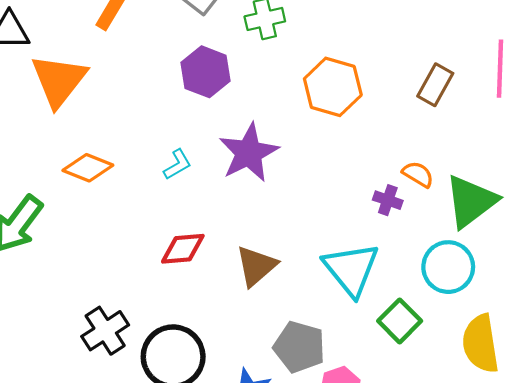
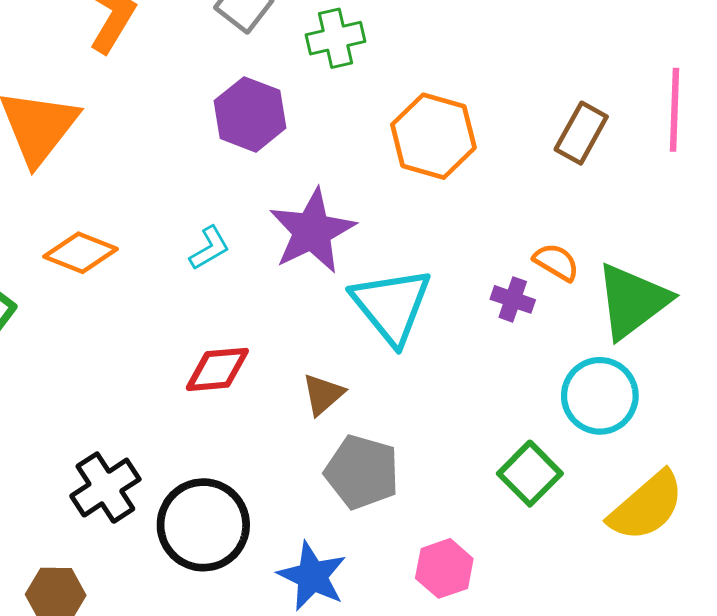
brown triangle: (256, 266) -> (323, 394), size x0.7
cyan triangle: (351, 269) -> (391, 306), moved
yellow semicircle: (481, 344) -> (646, 506), turned -122
gray pentagon: (299, 347) -> (362, 472), moved

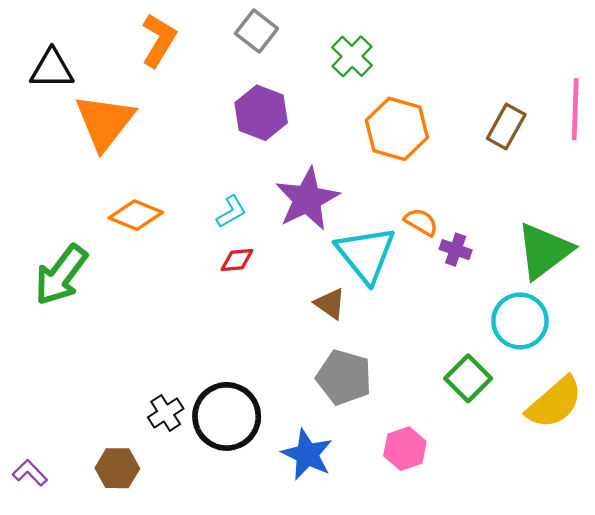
green cross: (336, 38) -> (352, 56), moved, turned -33
orange semicircle: (556, 262) -> (421, 222), moved
red diamond: (217, 369) -> (237, 260), moved, size x0.7
brown triangle: (323, 394) -> (330, 304), moved, turned -44
black cross: (105, 488) -> (166, 413), moved, size x0.7

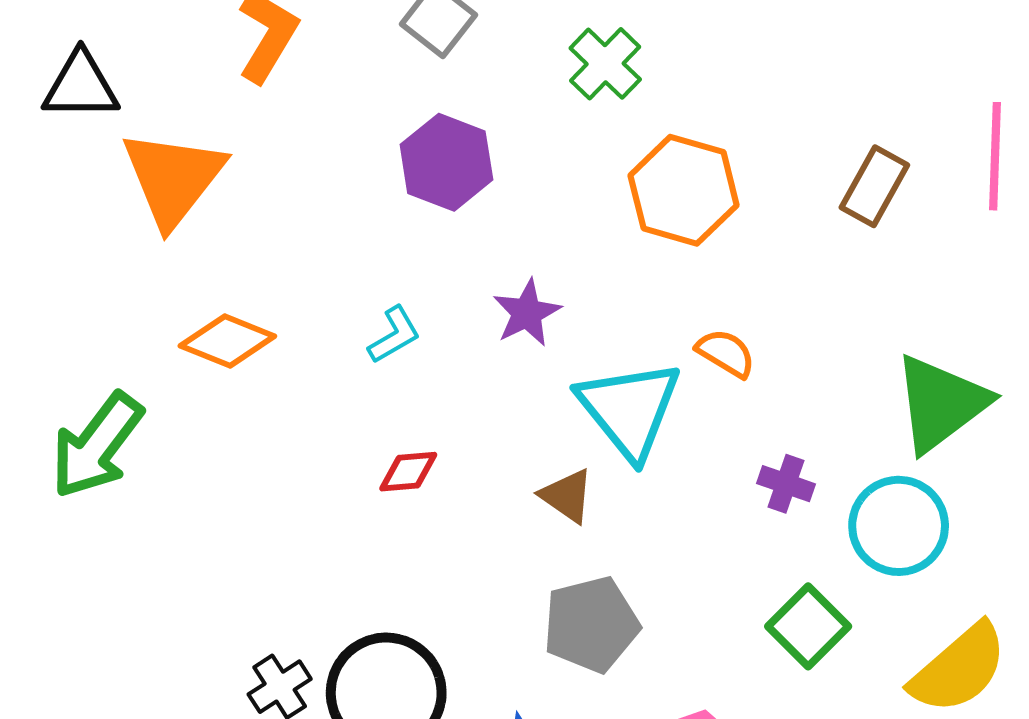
purple star: (307, 199) -> (527, 313), size x0.6
purple cross: (456, 250) -> (786, 484), moved
red diamond: (237, 260) -> (408, 472), moved
gray pentagon: (344, 377) -> (591, 624), turned -30

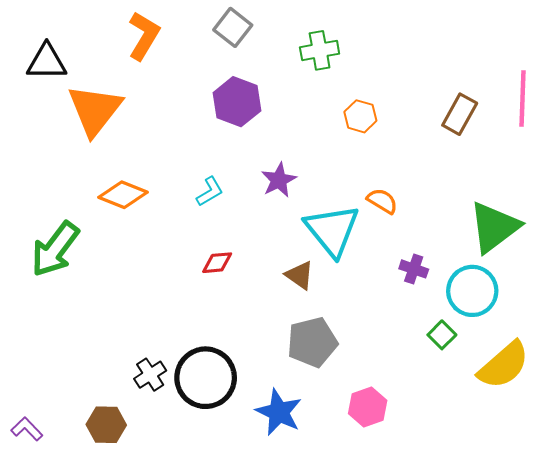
green cross: (605, 64) -> (320, 50), turned 36
orange hexagon: (684, 190) -> (360, 116), size x0.6
green square: (808, 626) -> (442, 335), moved, size x0.7

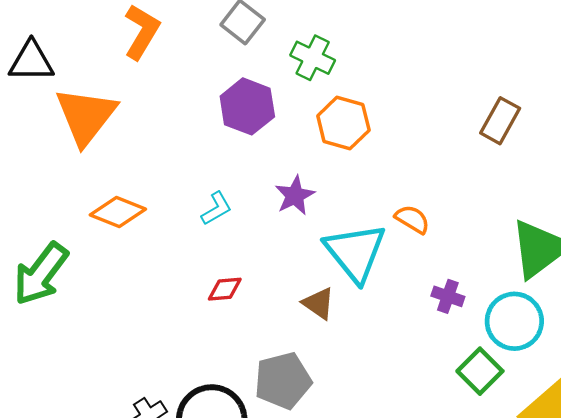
green cross: (320, 50) -> (313, 58), moved, turned 36
orange hexagon: (360, 116) -> (343, 123), moved, size x1.4
green square: (442, 335) -> (480, 371), size x1.4
gray pentagon: (312, 342) -> (283, 381), moved

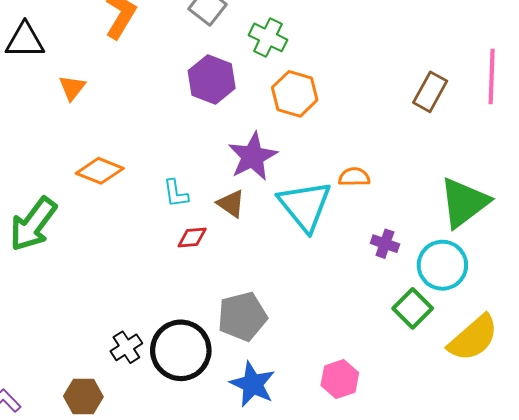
orange triangle: (86, 116) -> (72, 88), size x0.5
purple star: (295, 195) -> (253, 156), size x1.4
cyan L-shape: (216, 209) -> (176, 193), moved, turned 112
orange semicircle: (412, 219) -> (354, 177), turned -32
brown triangle: (319, 303) -> (231, 204), moved

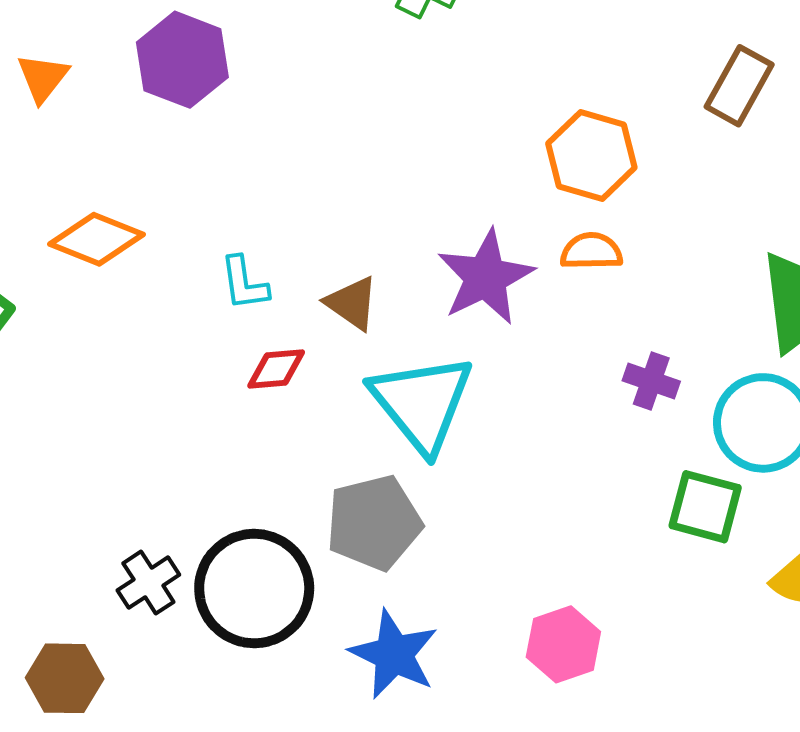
purple hexagon: (212, 79) -> (182, 60), moved
orange hexagon: (295, 94) -> (591, 156), moved
purple star: (253, 156) -> (486, 277), moved
cyan triangle: (305, 206) -> (422, 403), moved
green square: (413, 308) -> (705, 507), turned -30

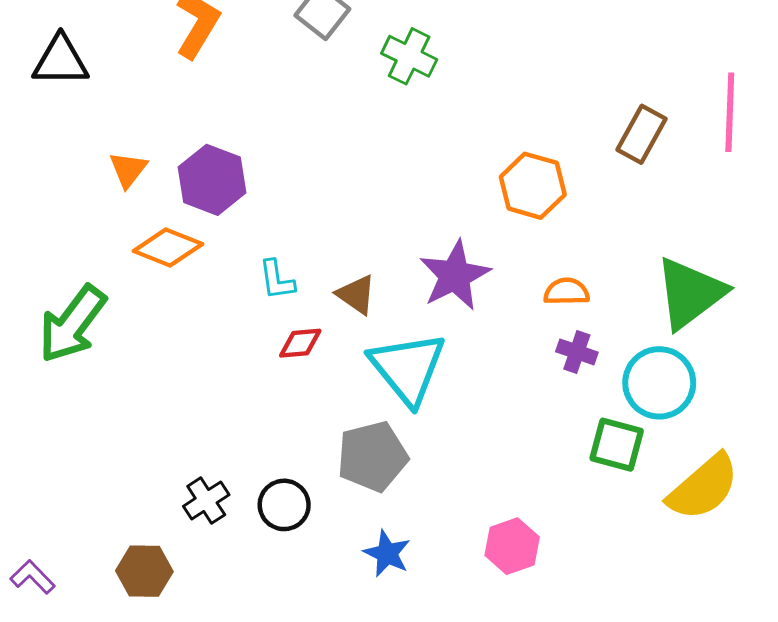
purple hexagon: (182, 60) -> (212, 180), moved
orange triangle: (43, 78) -> (128, 170), moved
orange semicircle: (591, 251) -> (567, 292), moved
black circle: (254, 589) -> (284, 505), size x0.6
blue star: (394, 654) -> (387, 553), size x0.7

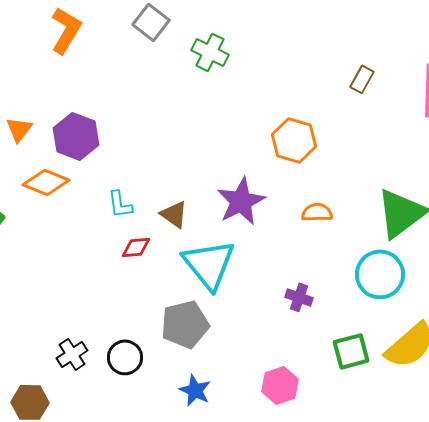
brown rectangle: (642, 134) -> (362, 79), moved, size x0.7
purple cross: (577, 352) -> (299, 297), moved
green square: (617, 445) -> (351, 351), moved, turned -30

